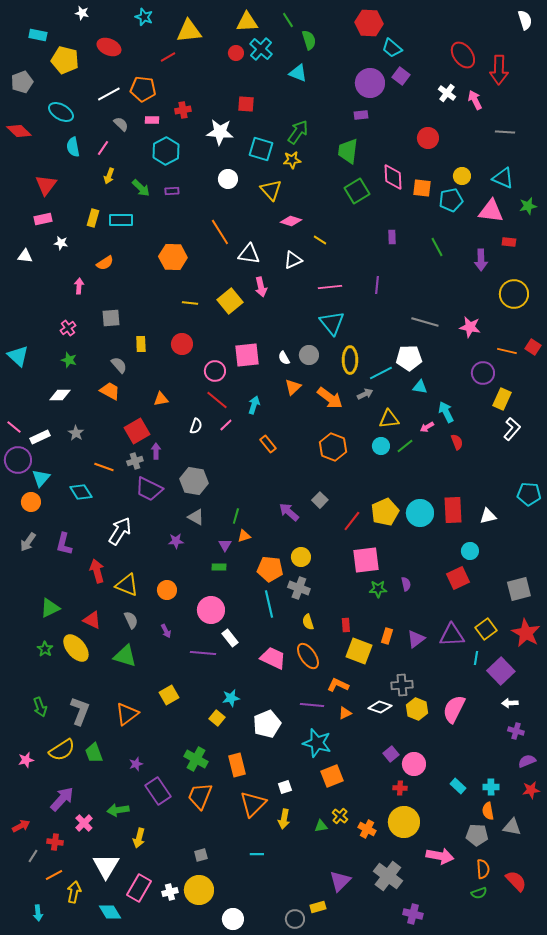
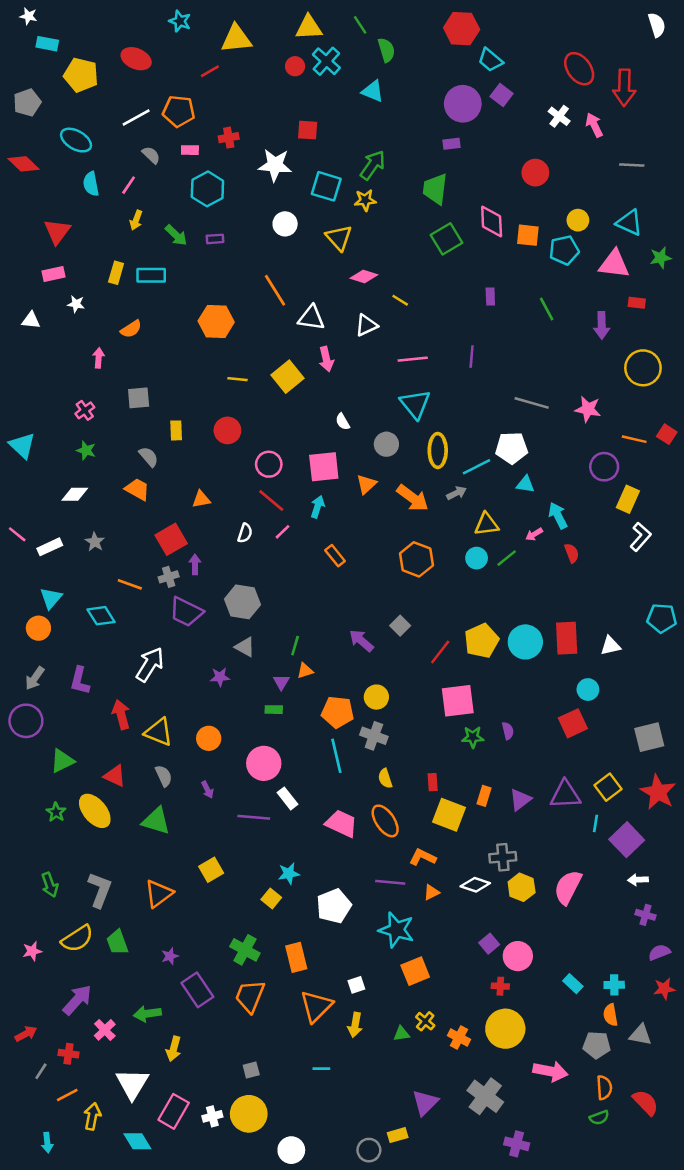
white star: (82, 13) -> (28, 16), moved
pink square: (247, 355) -> (324, 467), moved
white semicircle: (284, 358) -> (343, 422), moved
purple circle: (18, 460) -> (26, 721), moved

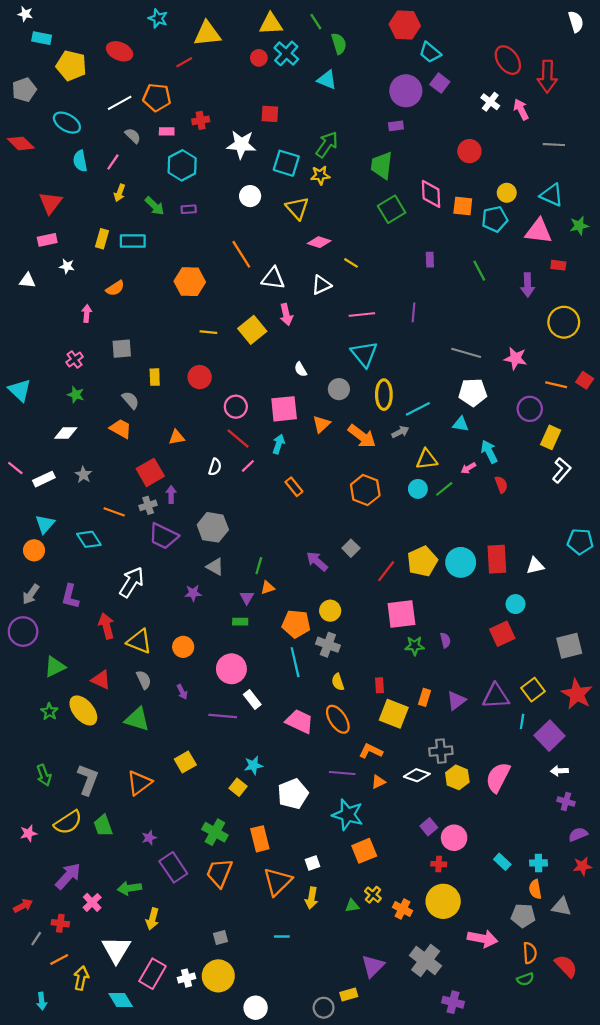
white pentagon: (512, 448) -> (473, 392), moved

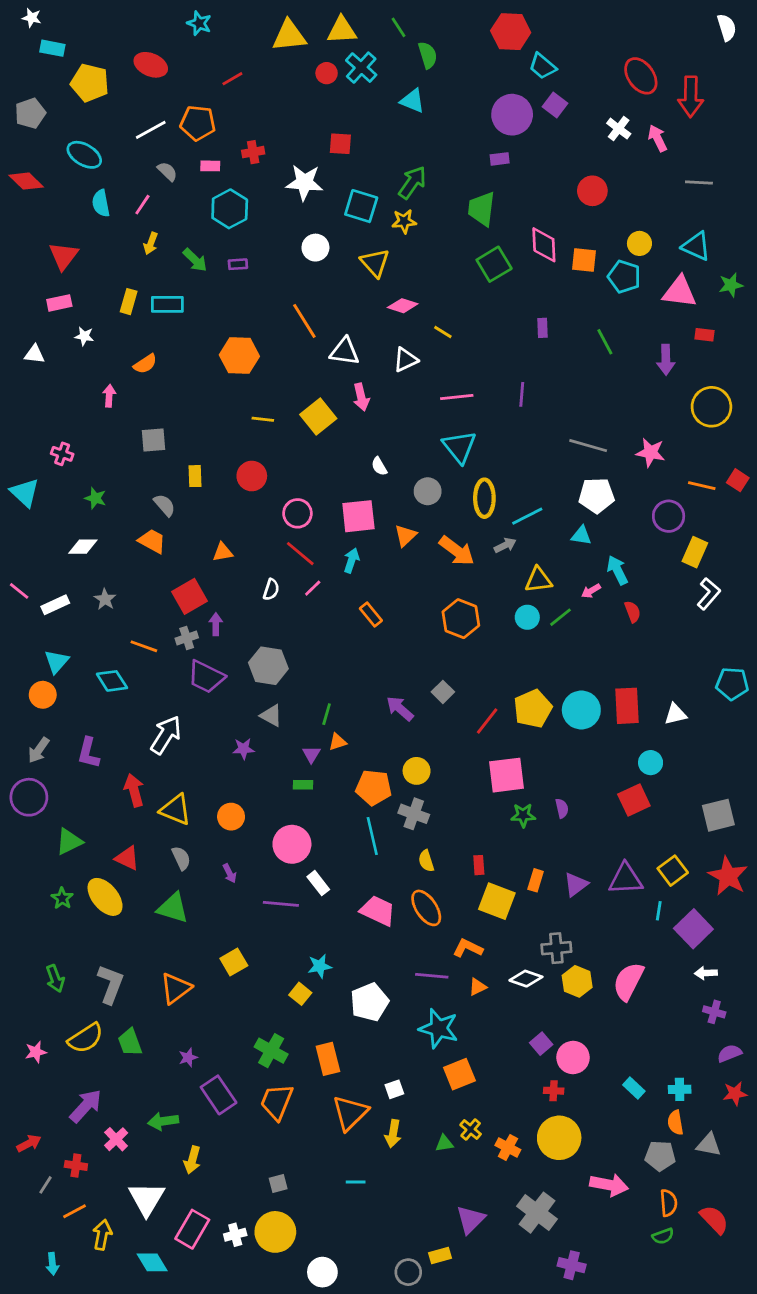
yellow triangle: (207, 34) -> (289, 36), moved
cyan pentagon: (495, 219) -> (624, 277), turned 30
pink cross: (75, 359) -> (62, 454), moved, turned -35

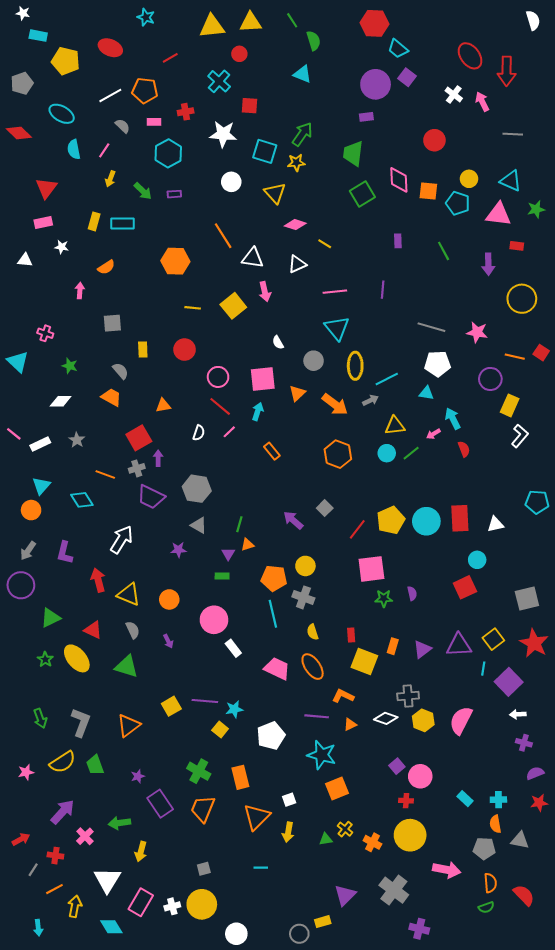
cyan cross: (361, 68) -> (219, 81), moved
purple line: (281, 904) -> (205, 701), moved

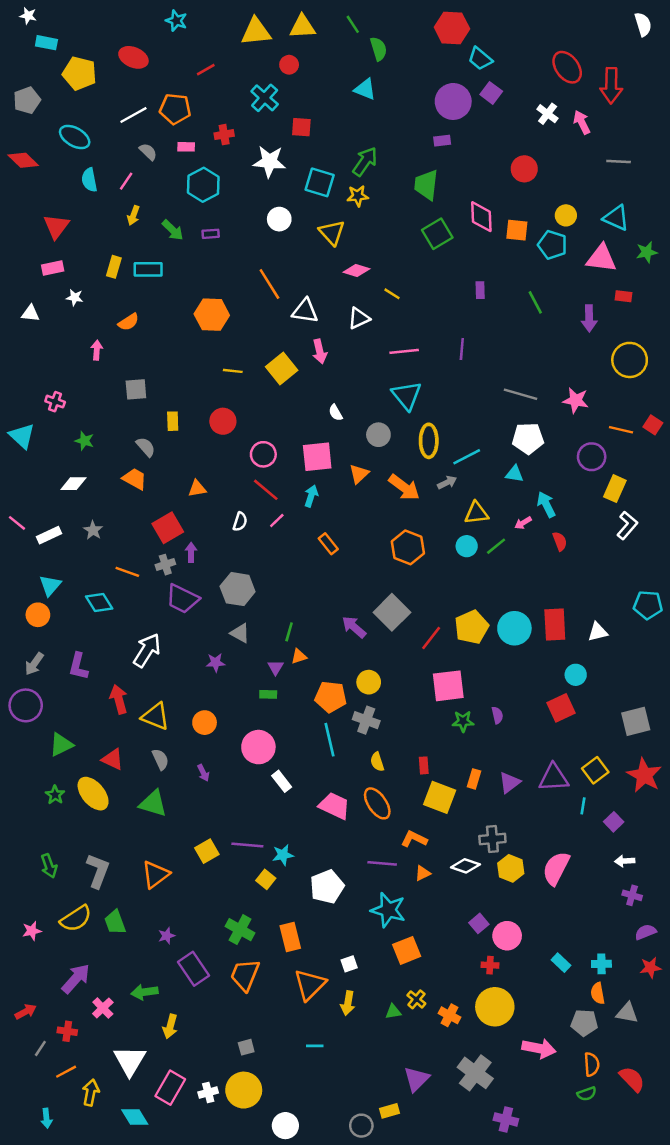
gray square: (325, 508) -> (392, 612), size x1.8
purple square: (509, 682) -> (614, 822), size x0.6

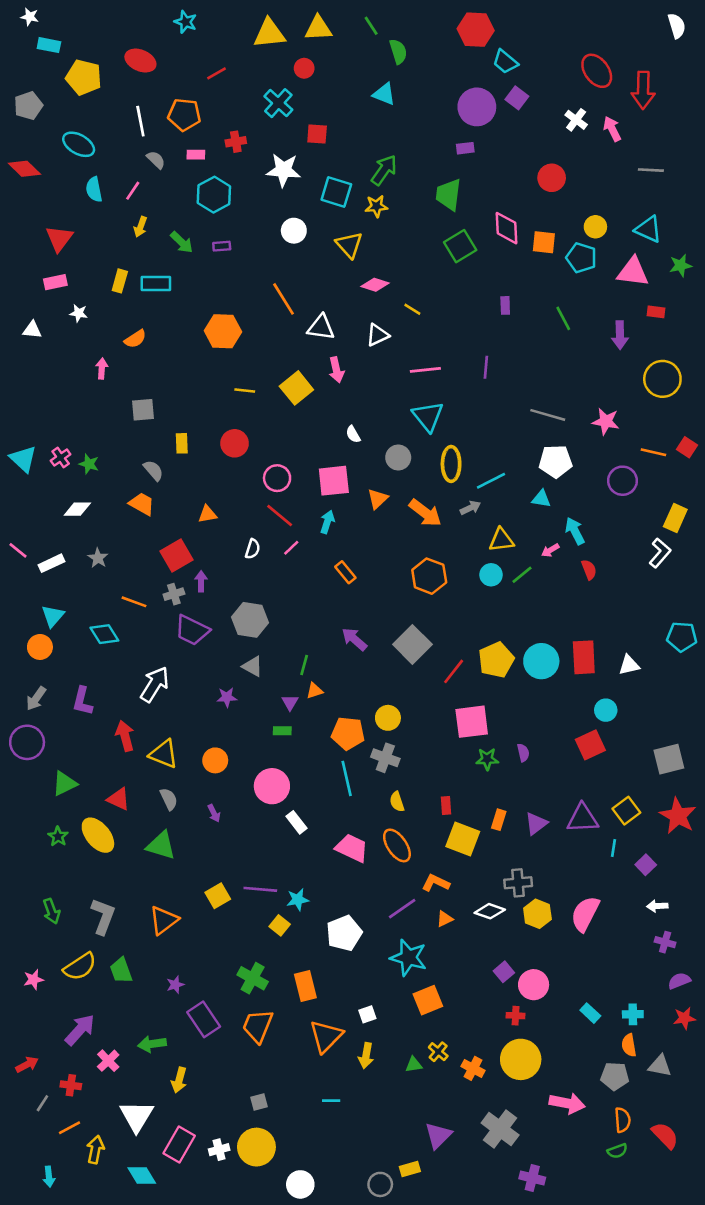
white line: (133, 115) -> (140, 121), turned -72
pink cross: (55, 402) -> (61, 457), moved, turned 36
yellow rectangle: (615, 489) -> (675, 518), moved
purple arrow: (354, 627) -> (354, 639), moved
purple line: (382, 863) -> (402, 909), turned -40

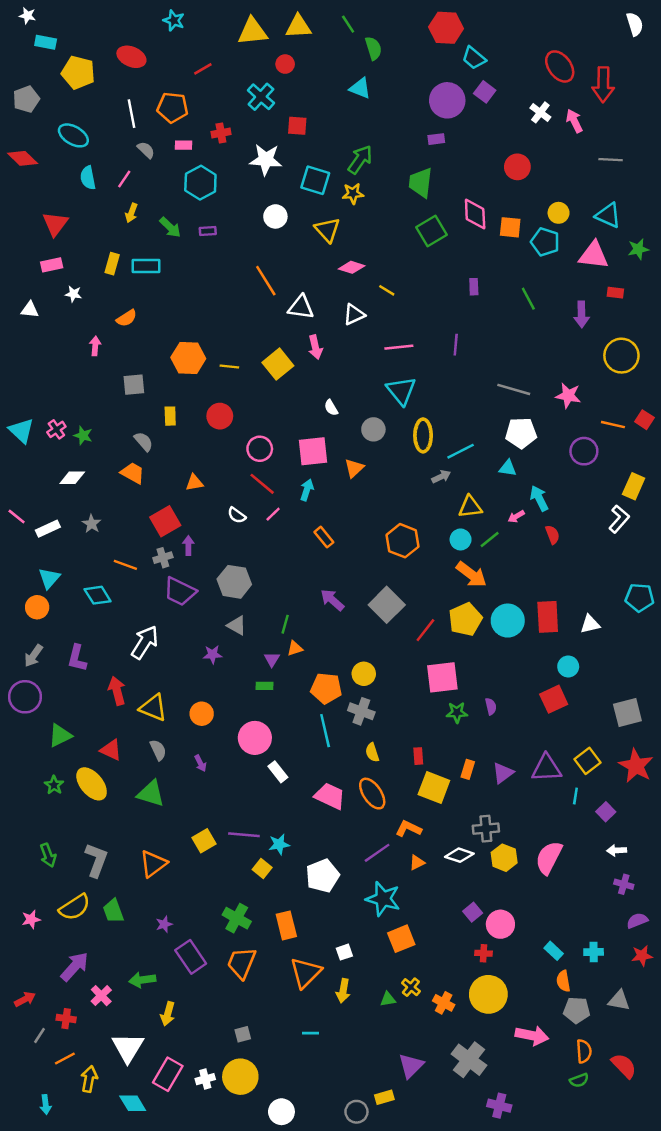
orange hexagon: (223, 331) -> (188, 358), moved
orange arrow: (425, 513) -> (471, 575), moved
white semicircle: (253, 549) -> (237, 515), turned 108
orange semicircle: (629, 1045) -> (563, 981), moved

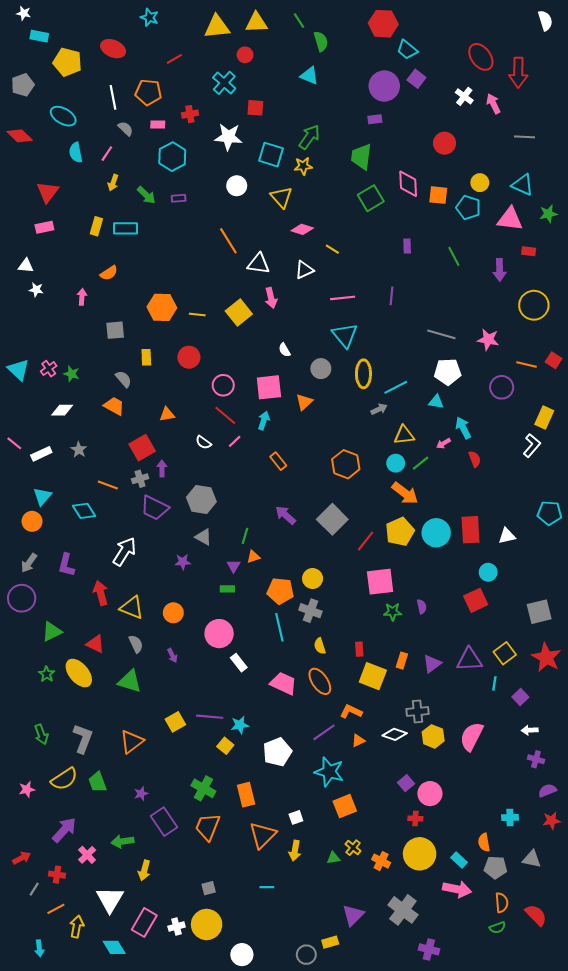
white star: (73, 294) -> (36, 290), moved
cyan rectangle: (554, 951) -> (459, 860), moved

